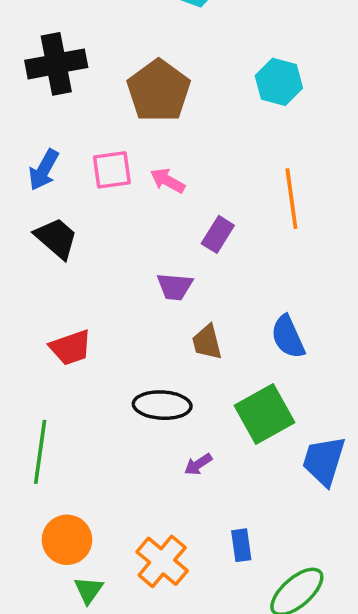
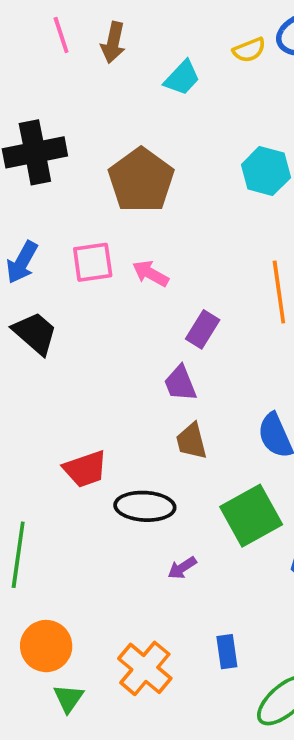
purple trapezoid: (175, 287) -> (180, 383), moved, turned 63
red trapezoid: (71, 348) -> (85, 469), moved

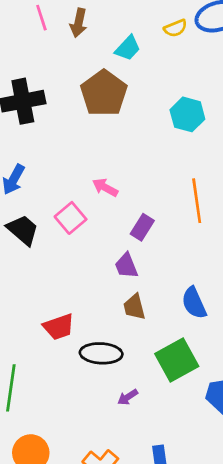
brown pentagon: (141, 180) -> (104, 93), moved
pink square: (93, 262) -> (71, 218), moved, turned -32

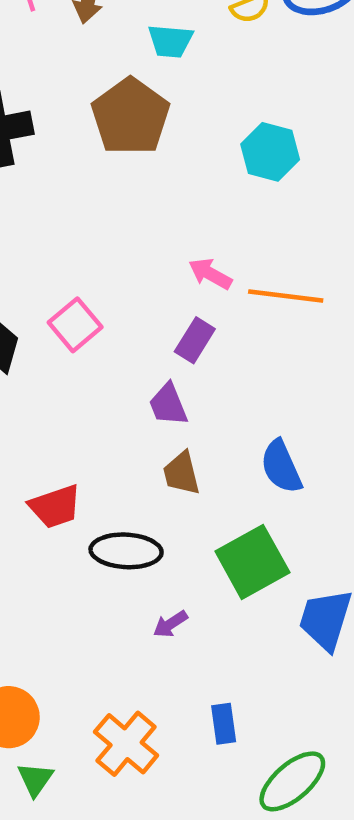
cyan trapezoid: (128, 48) -> (170, 41), turned 52
pink arrow: (105, 187) -> (210, 274), moved
orange line: (197, 201) -> (286, 296), turned -75

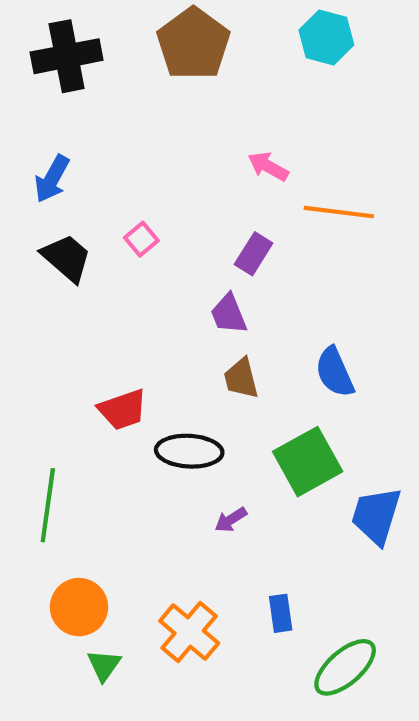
cyan hexagon: (270, 152) -> (326, 37), moved
pink arrow: (210, 274) -> (268, 166), moved
pink square: (75, 325) -> (141, 239), size x0.7

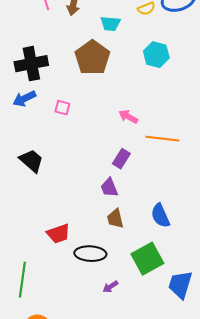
blue arrow: (52, 179) -> (24, 99), moved, turned 35
pink square: (141, 239) -> (62, 108), moved, turned -35

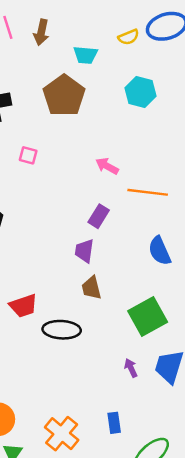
purple trapezoid: (109, 188) -> (84, 251), turned 30
blue semicircle: (160, 216) -> (160, 251), moved
green square: (147, 259) -> (148, 317), moved
purple arrow: (110, 287) -> (131, 368), moved, turned 98

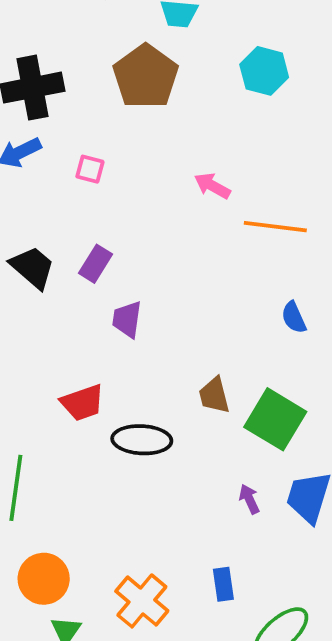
purple rectangle: (99, 216) -> (96, 264), moved
purple trapezoid: (84, 251) -> (127, 319), moved
blue semicircle: (160, 251) -> (294, 317), size x0.7
brown trapezoid: (91, 288) -> (214, 395), moved
green square: (148, 317) -> (275, 419), turned -30

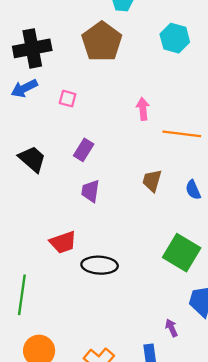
pink arrow: (212, 186) -> (143, 109), turned 55
purple rectangle: (96, 264) -> (84, 150), moved
brown trapezoid: (214, 395) -> (152, 181), moved, turned 30
purple arrow: (249, 499) -> (171, 328), moved

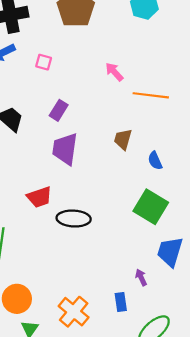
pink arrow: (143, 109) -> (114, 72), turned -36
blue semicircle: (193, 190) -> (155, 161), moved
purple trapezoid: (90, 191) -> (65, 149), size x1.5

